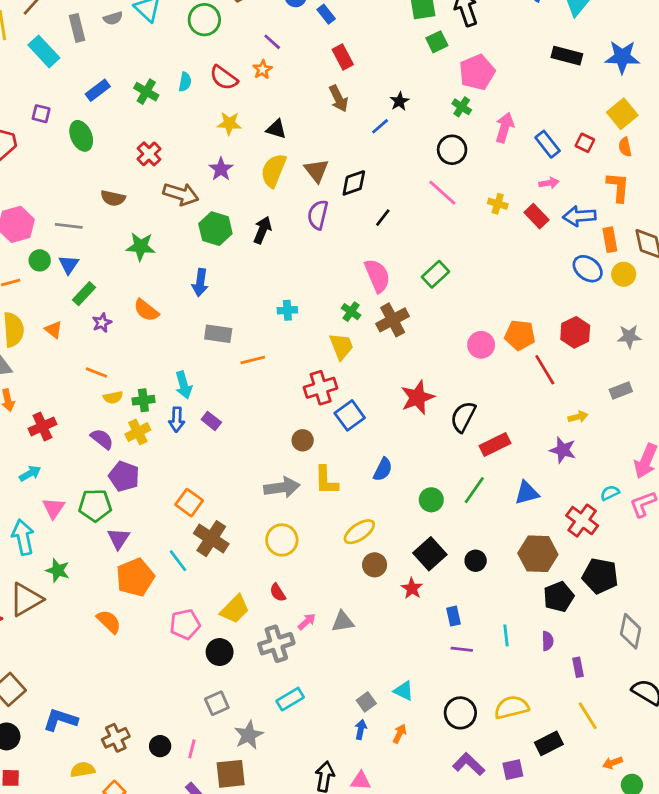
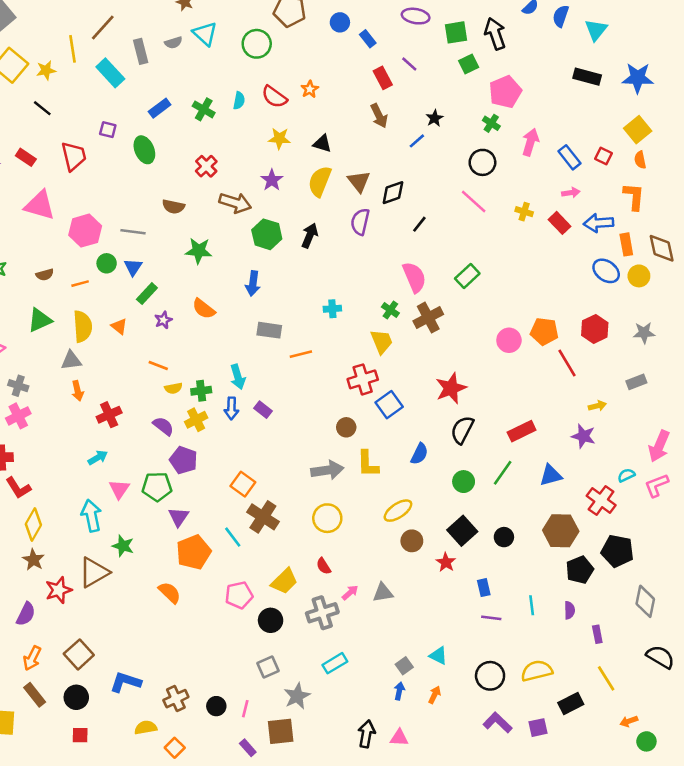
purple line: (272, 42) -> (409, 64), moved
black semicircle: (463, 417) -> (462, 430), moved

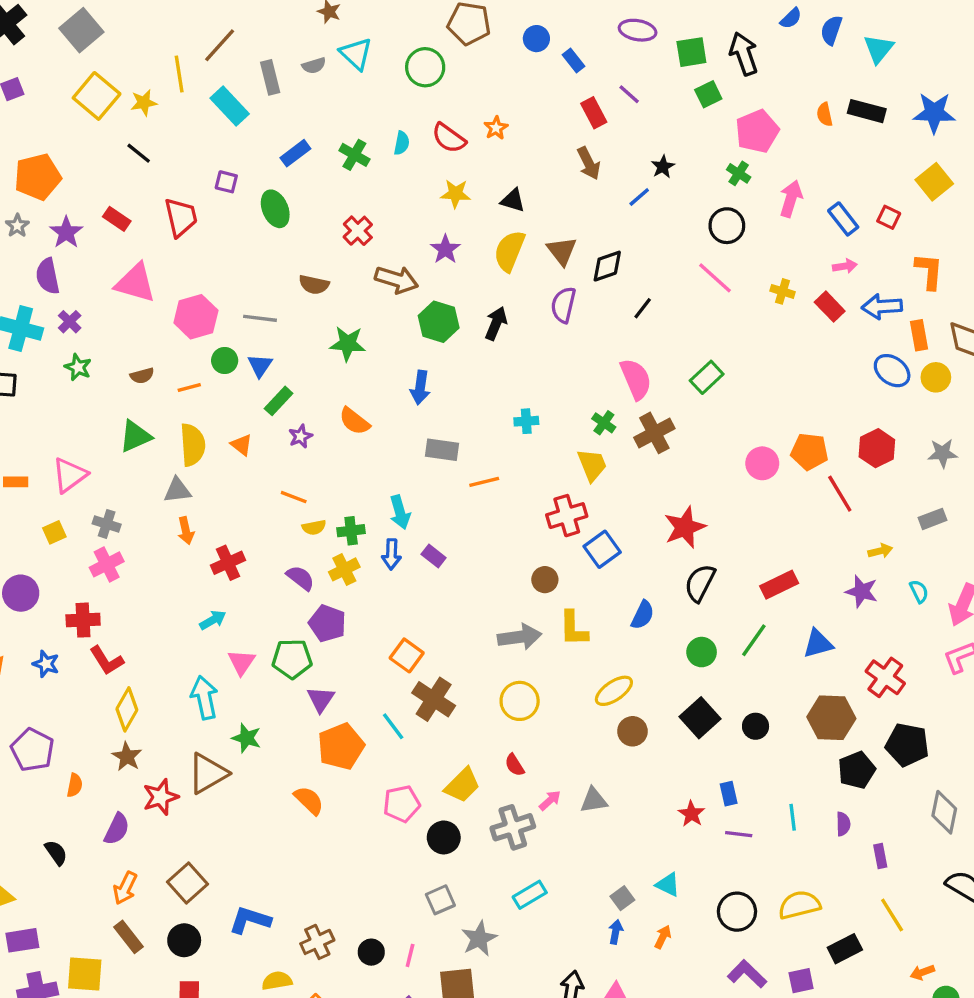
orange semicircle: (640, 160) -> (825, 114), moved
cyan semicircle: (626, 475) -> (919, 591), moved, turned 90
red star: (446, 562) -> (691, 814), moved

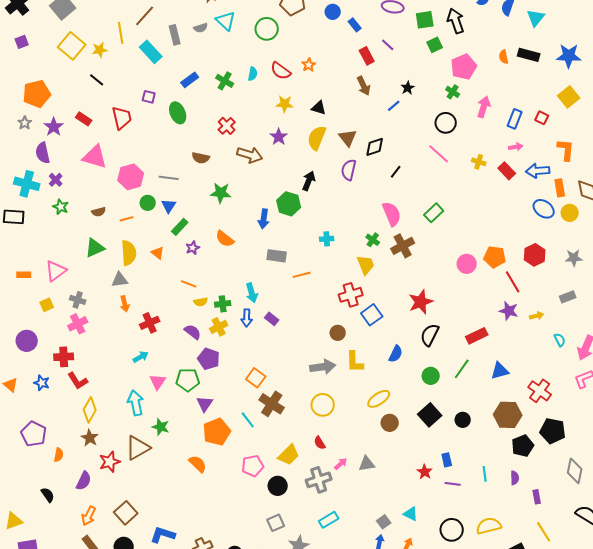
blue rectangle: (843, 219) -> (515, 119), turned 60
green hexagon: (439, 322) -> (289, 204), moved
purple star: (862, 591) -> (509, 311), moved

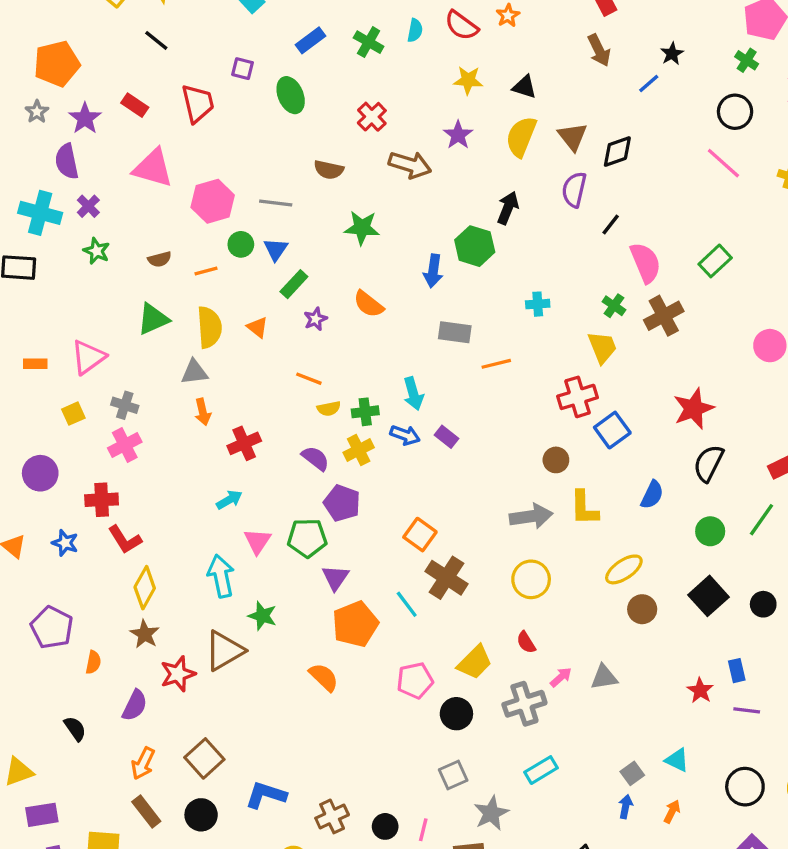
black line: (396, 172) -> (611, 224), moved
blue arrow: (247, 318) -> (405, 435), turned -72

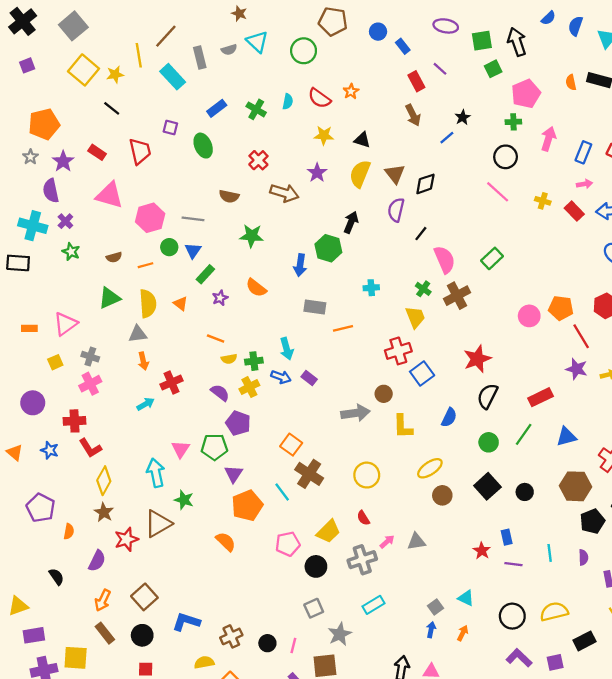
green cross: (747, 60) -> (513, 122), turned -35
cyan arrow: (229, 500) -> (146, 404), moved
gray arrow: (531, 516) -> (355, 413), moved

